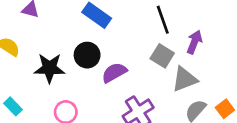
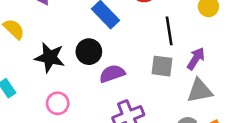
gray square: (162, 56) -> (162, 66), turned -35
gray triangle: (185, 79) -> (200, 91), moved

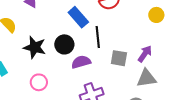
black line: (169, 31) -> (98, 37), moved

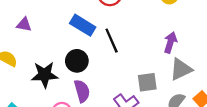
gray square: (119, 58) -> (147, 82), moved
purple semicircle: (81, 62) -> (82, 91), moved, turned 108

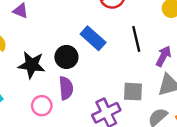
blue rectangle: (83, 25) -> (93, 38), moved
black line: (112, 41) -> (136, 39), moved

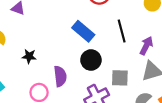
black circle: (66, 57) -> (91, 60), moved
black star: (32, 65) -> (29, 56), size x0.6

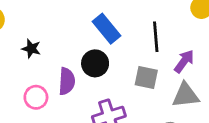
black circle: (91, 60) -> (95, 63), moved
gray square: (120, 78) -> (146, 77), moved

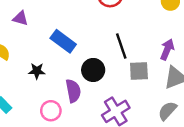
blue rectangle: (106, 29) -> (63, 41), moved
black line: (156, 37) -> (121, 46), moved

